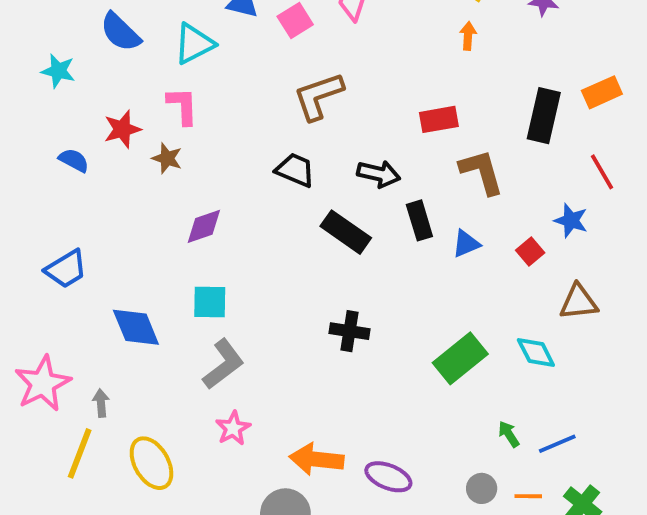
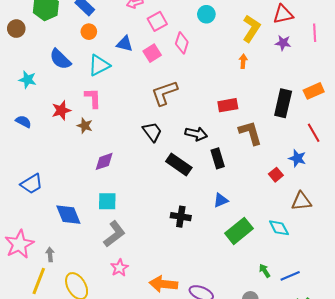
blue semicircle: (74, 160) -> (23, 122), moved
black trapezoid: (295, 170) -> (152, 132), turned 30
blue triangle: (466, 244) -> (221, 200), moved

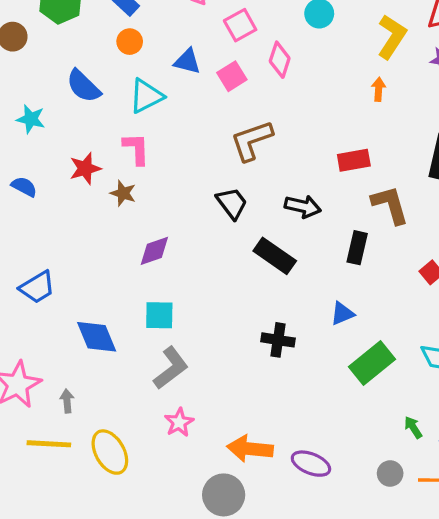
black rectangle: (218, 158) -> (357, 248), moved, turned 30
yellow line: (39, 281) -> (49, 444), turned 72

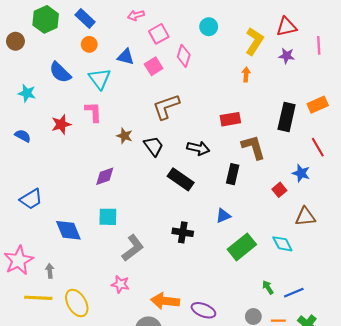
cyan triangle: (146, 96) -> (100, 79), turned -40
brown star: (123, 193) -> (125, 136), moved
gray L-shape: (171, 368) -> (133, 248), moved
pink star: (179, 422) -> (120, 284), turned -30

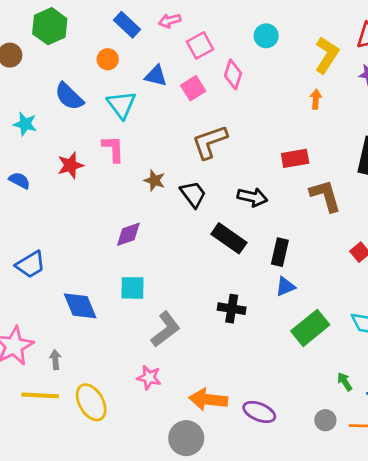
blue rectangle: (85, 18) -> (127, 25), moved
black rectangle: (233, 174) -> (280, 252), moved

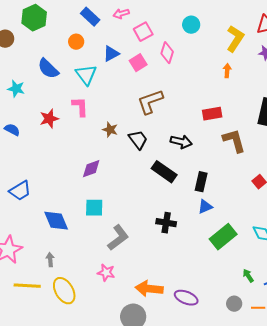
blue triangle: (156, 76) -> (111, 54), turned -42
gray arrow: (55, 360) -> (50, 260), moved

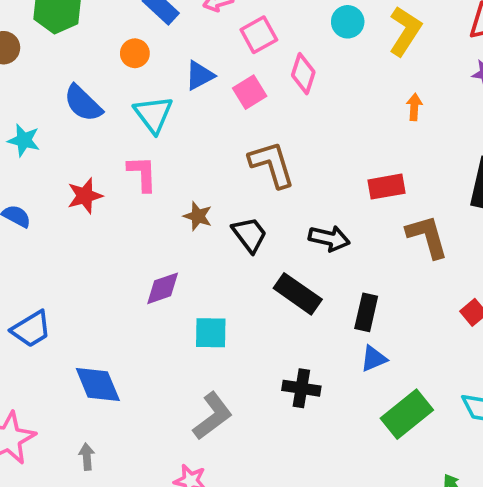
yellow L-shape: (235, 39) -> (405, 31), moved
brown L-shape: (150, 102) -> (272, 164), turned 92
cyan square: (94, 208) -> (211, 333), moved

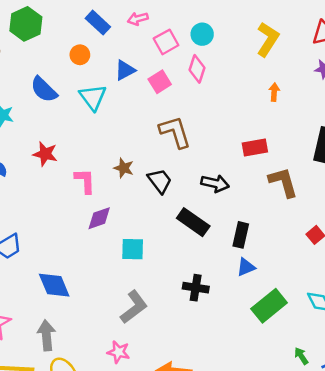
cyan circle: (348, 22) -> (202, 34), moved
pink L-shape: (142, 174) -> (85, 181), moved
red star: (85, 196) -> (45, 154), turned 30
gray arrow: (87, 457) -> (46, 335), size x1.6

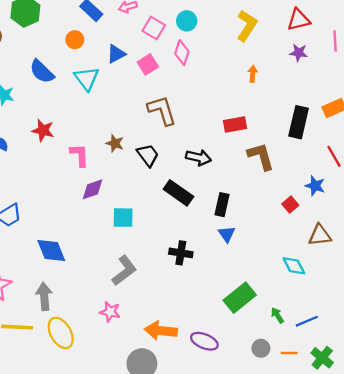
pink square: (166, 42) -> (154, 28), turned -30
blue triangle: (246, 267) -> (227, 234), turned -42
green rectangle: (269, 306) -> (240, 298), moved

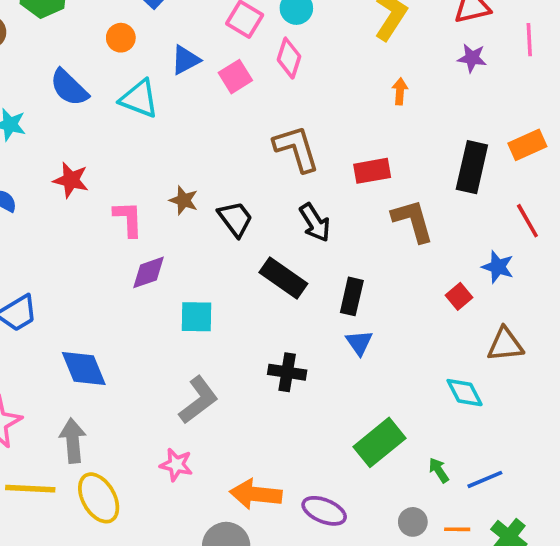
cyan triangle: (87, 79) -> (139, 99), turned -32
brown L-shape: (162, 110) -> (296, 149), moved
black arrow: (198, 157) -> (315, 223), turned 45

